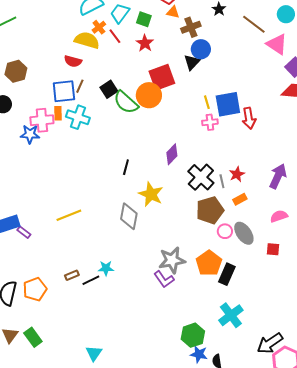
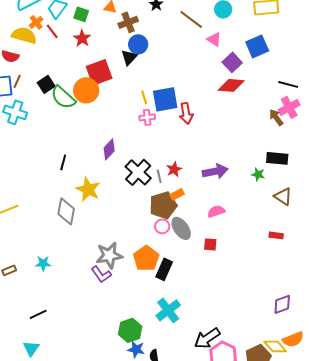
pink triangle: (277, 44) -> (214, 39), size x0.7
purple arrow: (278, 176) -> (215, 171), turned 55
brown pentagon: (210, 210) -> (163, 205), moved
black line: (91, 280) -> (38, 314), moved

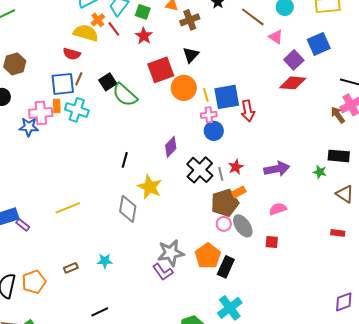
blue circle: (138, 44) -> (214, 131), moved
orange circle: (86, 90) -> (184, 88), moved

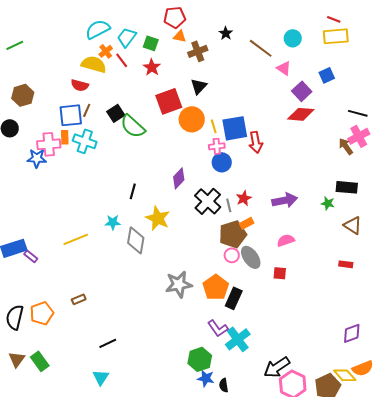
blue square: (319, 44) -> (327, 75), size x0.7
cyan star: (105, 261) -> (113, 222), moved
purple L-shape: (163, 272) -> (218, 328), moved

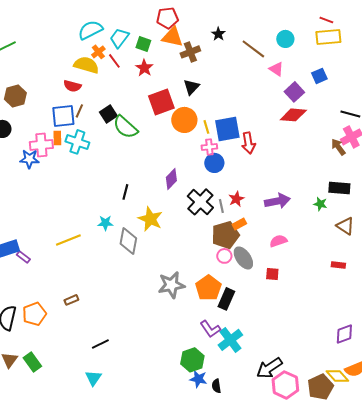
orange triangle: (180, 36) -> (172, 37), size x1.6

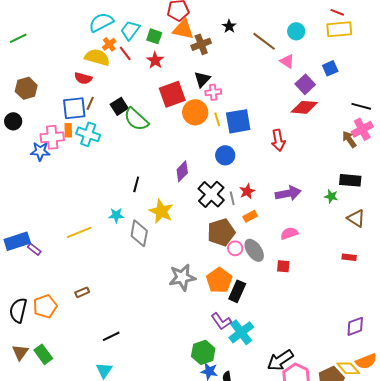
red arrow: (248, 143) -> (278, 140), moved
pink cross: (209, 147) -> (213, 92), moved
brown pentagon: (225, 235) -> (221, 232), moved

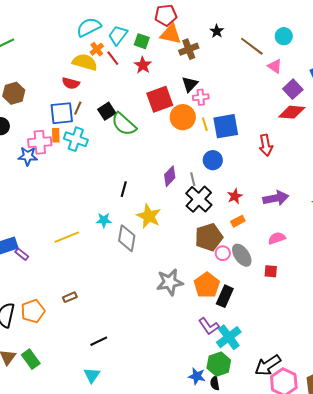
gray line: (232, 198) -> (193, 179), moved
green hexagon: (203, 352) -> (219, 364), moved

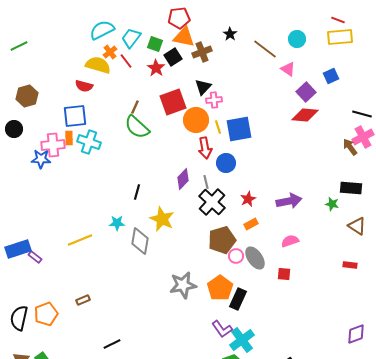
brown line: (78, 108) -> (135, 107), moved
black square: (107, 111) -> (173, 57), moved
red arrow: (266, 145) -> (205, 148), moved

